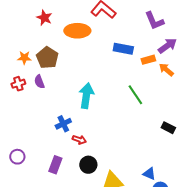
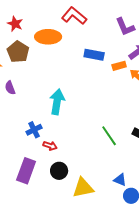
brown pentagon: (47, 58) -> (18, 52), moved
green line: (135, 95) -> (109, 136), moved
purple rectangle: (55, 165) -> (26, 171), size x1.4

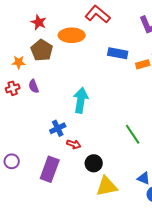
black circle: (59, 171) -> (94, 163), moved

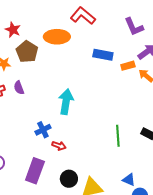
red star: (39, 22) -> (13, 30), moved
green line: (133, 134) -> (118, 136), turned 30
black circle: (94, 163) -> (69, 179), moved

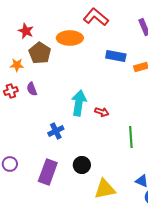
red arrow: (59, 146) -> (102, 112), moved
black circle: (69, 179) -> (82, 165), moved

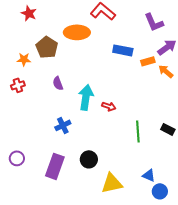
red star: (26, 31) -> (29, 13), moved
purple semicircle: (32, 89) -> (58, 83), moved

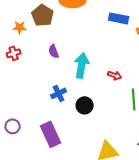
red arrow: (109, 106) -> (115, 75), moved
black circle: (89, 159) -> (85, 105), moved
purple rectangle: (55, 166) -> (51, 134), turned -45

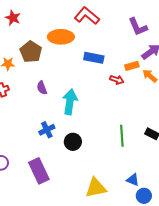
blue rectangle: (119, 18) -> (94, 58), moved
red arrow: (115, 75) -> (117, 80), moved

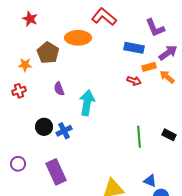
blue rectangle: (94, 58) -> (134, 48), moved
black circle: (73, 142) -> (44, 127), moved

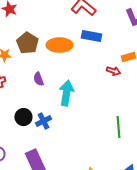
orange ellipse: (78, 38) -> (59, 45), moved
blue rectangle: (134, 48) -> (91, 36), moved

